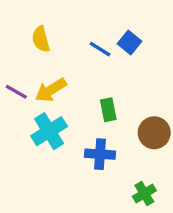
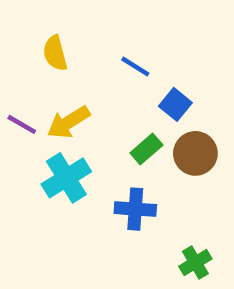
blue square: (130, 42) -> (175, 104), moved
green rectangle: (108, 110) -> (146, 149), turned 60
brown circle: (154, 133) -> (195, 153), moved

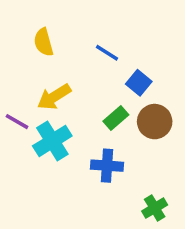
purple line: (22, 124) -> (17, 122), moved

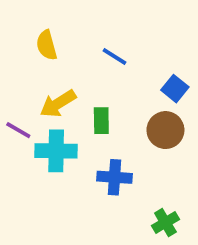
blue square: (139, 83) -> (175, 89), moved
green rectangle: (116, 118) -> (101, 121), moved, turned -50
cyan cross: (52, 141) -> (56, 151), turned 33

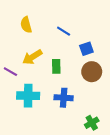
blue square: (175, 89) -> (86, 49), moved, turned 32
cyan cross: (56, 151) -> (28, 96), moved

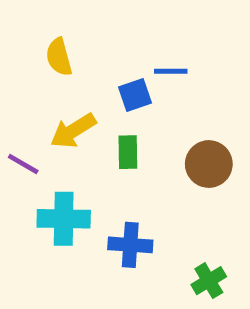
blue line: (64, 31) -> (171, 71), moved, turned -32
blue square: (86, 49) -> (135, 95), moved
blue cross: (64, 98) -> (130, 245), moved

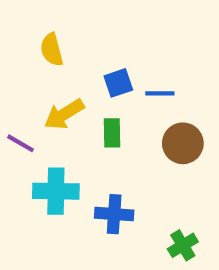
blue line: (171, 71) -> (160, 93), moved

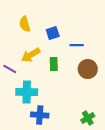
blue square: (118, 83) -> (53, 33), moved
blue cross: (114, 214) -> (40, 115), moved

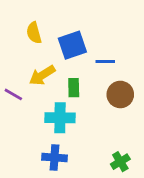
blue square: (53, 33) -> (72, 45), size x1.5
cyan cross: (27, 92) -> (60, 118), moved

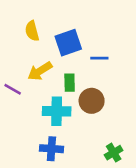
brown circle: (120, 94) -> (92, 101), moved

